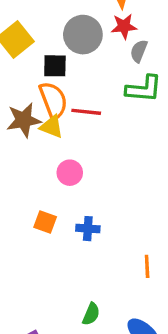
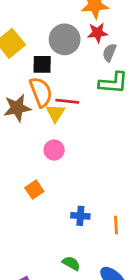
yellow triangle: (52, 127) -> (55, 113), moved, turned 42
orange square: (45, 222) -> (34, 190), turned 36
blue cross: (88, 229) -> (80, 216), moved
green semicircle: (91, 314) -> (71, 263), turned -84

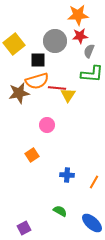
orange semicircle: (41, 92) -> (37, 81), turned 95
yellow triangle: (55, 113) -> (68, 95), moved
orange line: (116, 225) -> (94, 182), turned 32

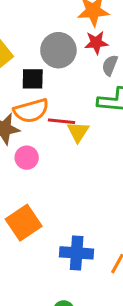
pink circle: (47, 125) -> (27, 158), moved
orange square: (32, 155) -> (24, 223), size x1.6
blue cross: (67, 175) -> (77, 253), size x1.5

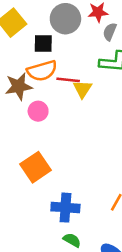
blue cross: (77, 253) -> (65, 208), moved

